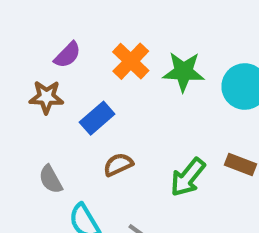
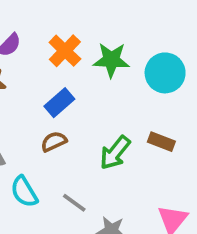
blue rectangle: (97, 118) -> (59, 103), moved

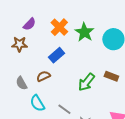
green star: (111, 60) -> (84, 32), turned 30
brown semicircle: (54, 142) -> (43, 76), moved

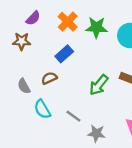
green star: (84, 32) -> (96, 27), turned -30

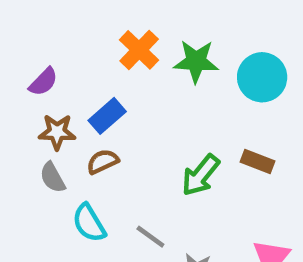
purple semicircle: (33, 18) -> (43, 82), moved
brown star: (22, 41) -> (57, 132), moved
blue rectangle: (64, 54) -> (107, 116), moved

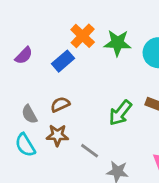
blue rectangle: (107, 116) -> (63, 61), moved
brown star: (57, 132) -> (57, 135), moved
cyan semicircle: (89, 223) -> (25, 145), moved

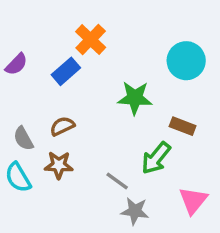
green star: (118, 43) -> (135, 98), moved
green arrow: (120, 113) -> (156, 158), moved
gray line: (90, 151) -> (117, 181), moved

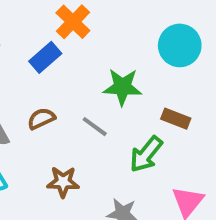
brown star: (59, 165) -> (63, 182), moved
gray line: (117, 181) -> (95, 127), moved

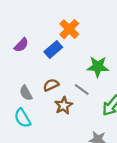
brown star: (63, 182) -> (64, 105), moved, turned -30

